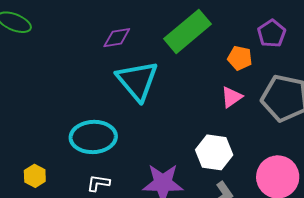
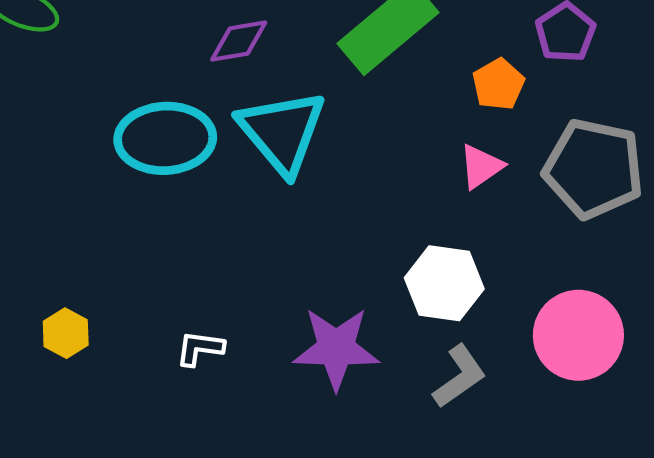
orange pentagon: (240, 58) -> (498, 84), turned 30
cyan ellipse: (93, 137) -> (165, 138), moved

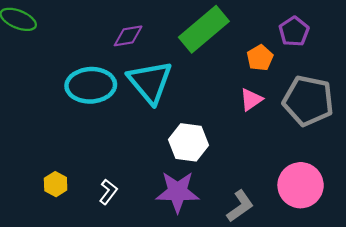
white hexagon: (444, 283) -> (188, 142), moved
yellow hexagon: (66, 333) -> (56, 184), moved
white L-shape: (200, 348) -> (108, 192), turned 120

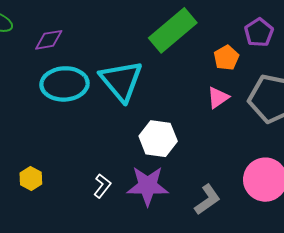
purple diamond: (128, 36) -> (49, 40), moved
white L-shape: (108, 192) -> (102, 186), moved

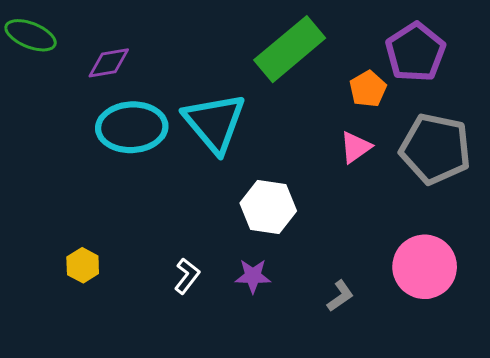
purple pentagon: (259, 32) -> (415, 52), size x1.4
purple star: (148, 186) -> (253, 276), size x0.6
gray L-shape: (207, 200) -> (340, 296), size x0.7

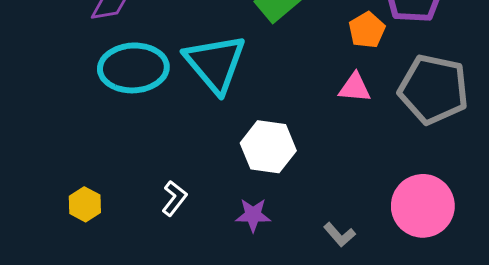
pink triangle: (356, 147) -> (355, 88), turned 40
white L-shape: (187, 276) -> (174, 198), moved
gray L-shape: (340, 296) -> (339, 235), turned 84

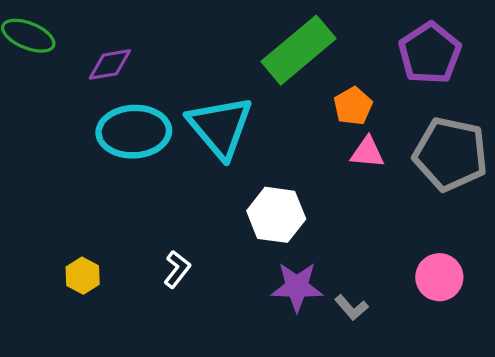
orange pentagon: (367, 30) -> (353, 106), moved
pink circle: (423, 206) -> (439, 277), size x0.7
purple star: (253, 215) -> (297, 287), moved, size x1.4

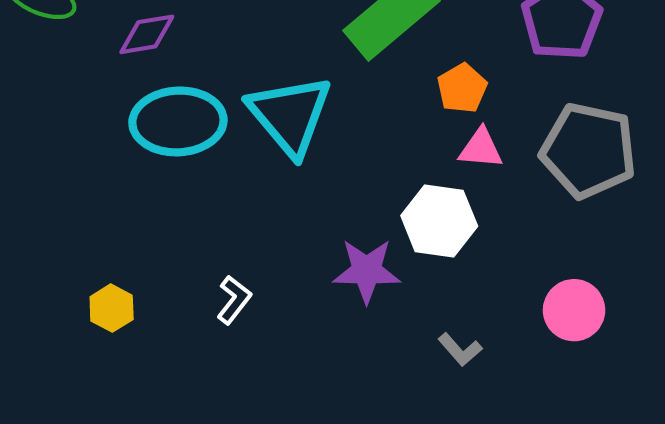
white hexagon: (276, 215) -> (439, 221), moved
purple star: (297, 287) -> (367, 271), moved

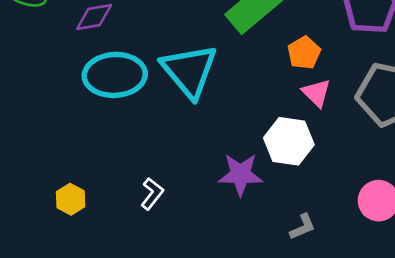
pink triangle: (481, 148) -> (316, 93), turned 40
gray L-shape: (460, 350) -> (303, 227), turned -72

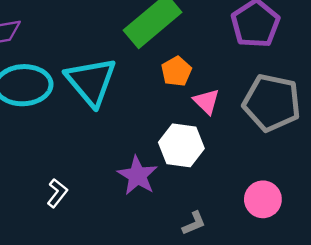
orange pentagon: (304, 53) -> (176, 71), moved
purple star: (240, 174) -> (137, 176), turned 30

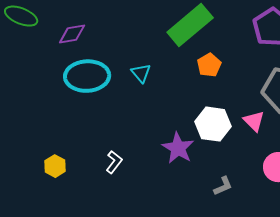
cyan triangle: (91, 81) -> (141, 73), size x0.5
pink triangle: (206, 101) -> (254, 121), moved

